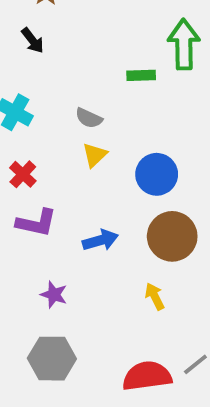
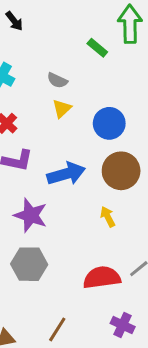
green rectangle: (141, 75) -> (97, 48), turned 42
blue arrow: (100, 240) -> (66, 174), size x1.4
purple star: (54, 295) -> (31, 215), size x1.6

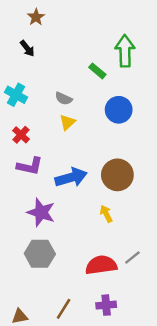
blue circle: (109, 123) -> (119, 110), moved
purple cross: (123, 325) -> (106, 305), moved, turned -30

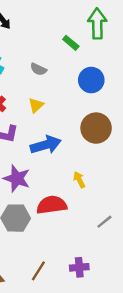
yellow triangle: (67, 122) -> (36, 105), moved
brown circle: (117, 175) -> (96, 128), moved
red semicircle: (101, 265) -> (52, 205), moved

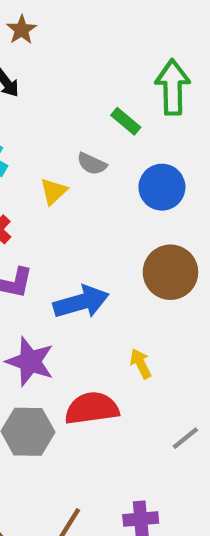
gray semicircle: (38, 69) -> (92, 164), moved
yellow triangle: (36, 105) -> (53, 191), moved

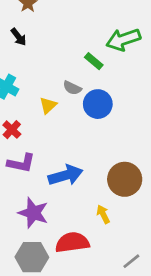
green arrow: (173, 87) -> (123, 40), turned -108
blue circle: (162, 187) -> (98, 104), moved
brown circle: (170, 272) -> (125, 179), moved

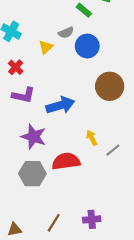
gray semicircle: (72, 88) -> (66, 33), turned -48
brown circle: (125, 179) -> (110, 86), moved
gray line: (131, 261) -> (113, 150), moved

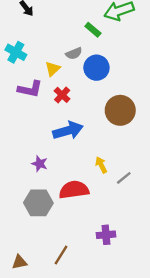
red cross: (16, 67) -> (62, 95), moved
purple L-shape: (23, 95) -> (30, 89), moved
purple star: (34, 137) -> (40, 164), size x0.6
purple cross: (92, 219) -> (106, 235), moved

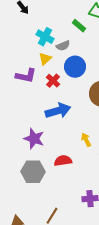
cyan cross: (16, 52) -> (45, 37), moved
blue circle: (96, 68) -> (75, 67), moved
purple star: (40, 164) -> (34, 139), size x1.5
red semicircle: (74, 190) -> (63, 161), size x0.7

